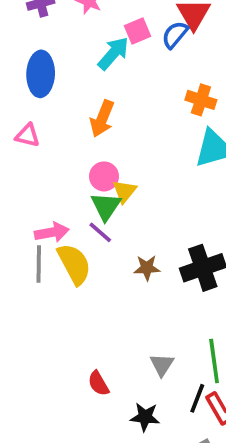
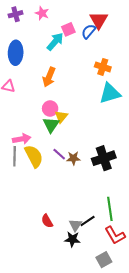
purple line: (100, 232) -> (59, 154), moved
gray triangle: (162, 365) -> (75, 225), moved
black line: (197, 398) -> (88, 221), moved, turned 35

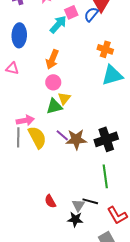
pink circle: (50, 108) -> (53, 82), moved
green triangle: (51, 125) -> (54, 106), turned 42
brown star: (73, 158) -> (76, 139), size x1.5
green line: (110, 209) -> (105, 176), moved
black line: (88, 221) -> (90, 201), turned 49

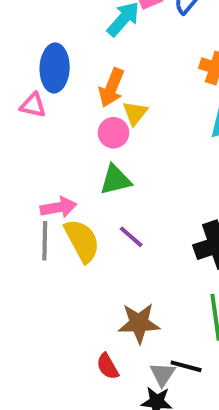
blue ellipse: (19, 35) -> (55, 68), moved
yellow triangle: (64, 98) -> (135, 113), moved
brown star: (76, 139) -> (139, 323), moved

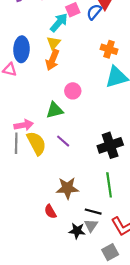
yellow triangle: (135, 113) -> (54, 43), moved
pink circle: (113, 133) -> (73, 91), moved
gray triangle: (163, 374) -> (91, 225), moved

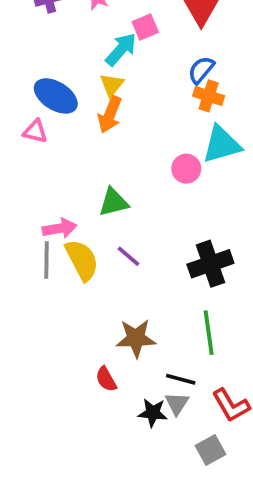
blue semicircle: (94, 12) -> (201, 70), moved
blue ellipse: (22, 49) -> (56, 96), turned -60
pink circle: (73, 91) -> (186, 169), moved

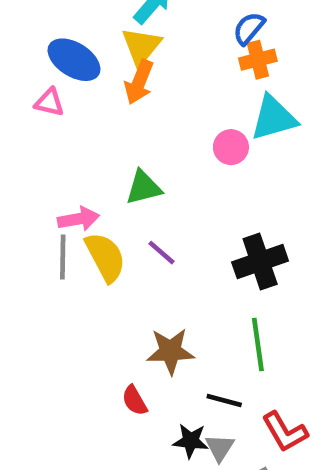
yellow triangle: (112, 85) -> (141, 46), size x1.4
orange cross: (209, 96) -> (258, 60), turned -32
gray triangle: (177, 403) -> (220, 448), moved

